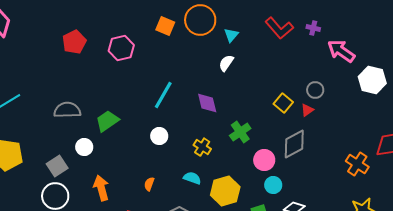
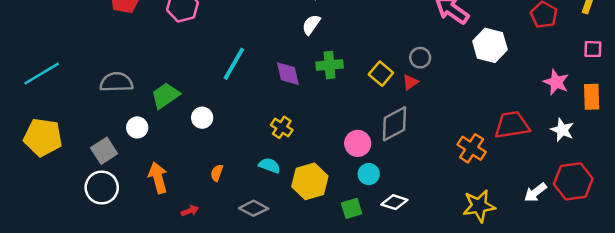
green cross: (240, 132) -> (329, 65), moved, turned 30
white circle: (159, 136) -> (202, 118), moved

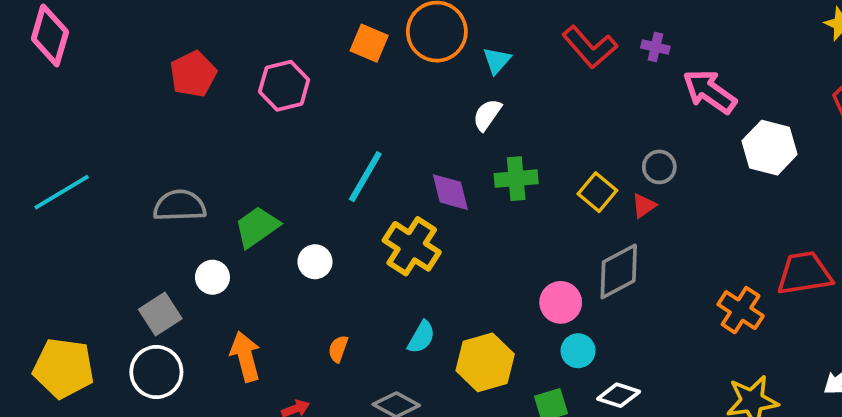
yellow cross: (282, 127) -> (412, 246), moved, size x1.6
yellow pentagon: (43, 137) -> (64, 368), moved
cyan semicircle: (269, 165) -> (421, 337), turned 100

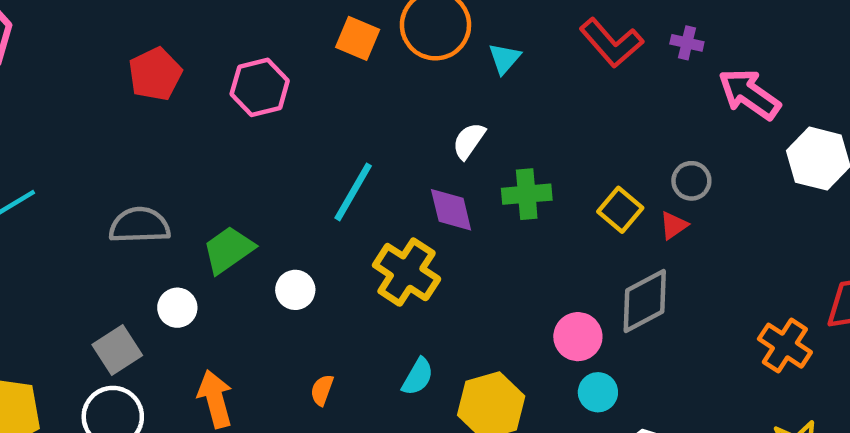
white semicircle: (487, 115) -> (469, 141), moved

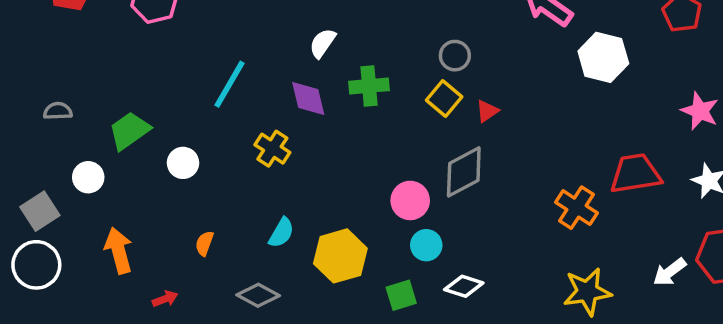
gray circle: (691, 181) -> (455, 56), moved
gray semicircle: (139, 225) -> (58, 111), size x0.6
yellow cross: (407, 272) -> (272, 149), size x0.7

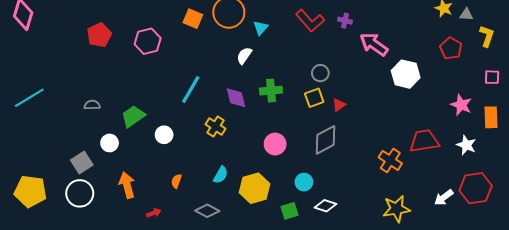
white semicircle: (323, 43) -> (244, 56), moved
yellow square: (444, 99) -> (314, 98), turned 30
pink circle: (410, 200) -> (275, 144), moved

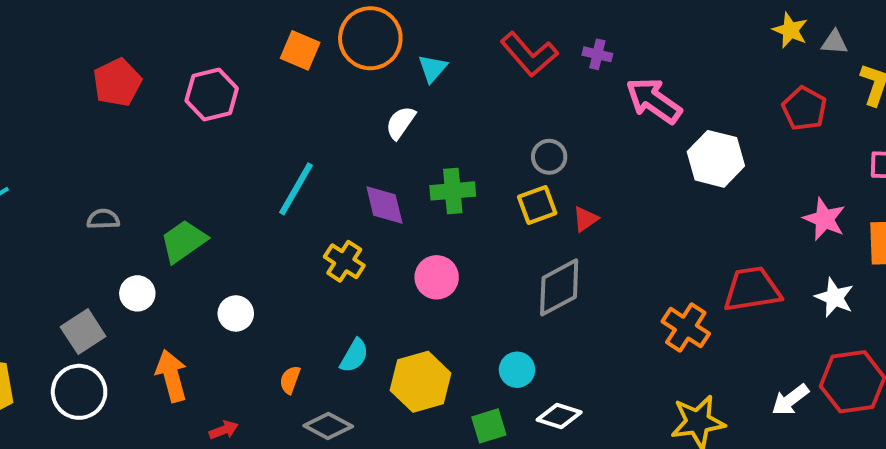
white circle: (164, 135) -> (236, 313), moved
pink circle: (275, 144) -> (437, 277), moved
orange semicircle: (176, 181) -> (290, 380), moved

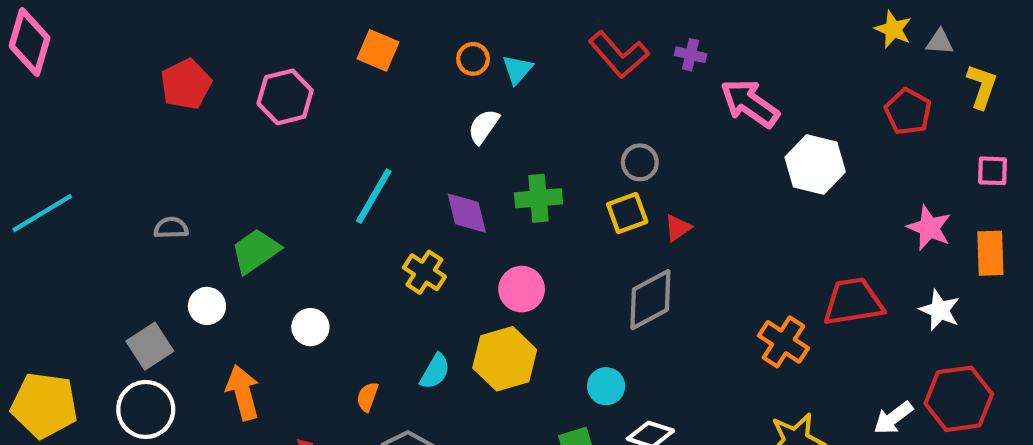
orange circle: (370, 38) -> (473, 59), moved, size x0.5
yellow hexagon: (421, 382) -> (505, 359), moved

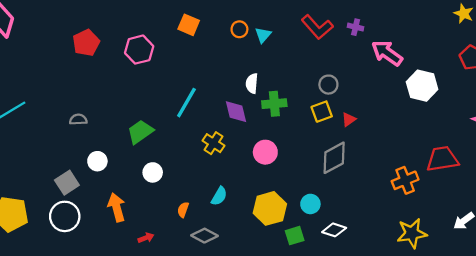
white semicircle: (484, 126) -> (252, 83), moved, turned -30
green trapezoid: (256, 251) -> (140, 132), moved
orange cross: (783, 342) -> (405, 180), turned 35
yellow hexagon: (505, 359) -> (270, 208), moved

